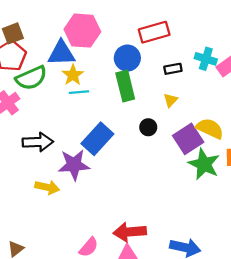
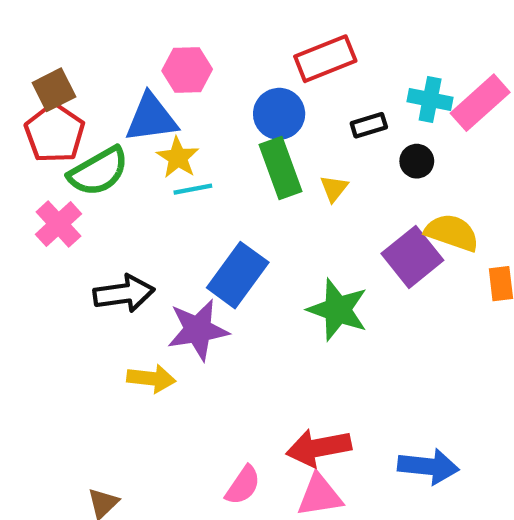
pink hexagon: (82, 31) -> (187, 70), size x0.7
yellow triangle: (171, 100) -> (334, 188), moved
black circle: (148, 127) -> (417, 161), moved
green star: (204, 164) -> (338, 310), moved

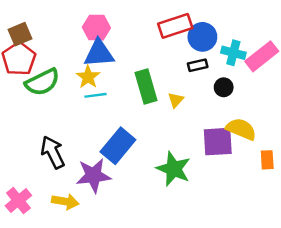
blue circle: (279, 114) -> (202, 37), moved
blue triangle: (151, 118) -> (99, 53), moved
pink cross: (58, 224) -> (18, 201), moved
purple square: (412, 257) -> (218, 142), turned 32
black arrow: (124, 293) -> (53, 152), turned -112

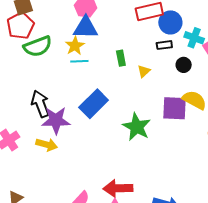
green rectangle: (146, 86) -> (121, 58), size x0.6
purple star: (93, 175) -> (56, 120), moved

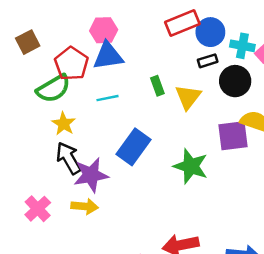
red pentagon: (20, 26) -> (71, 64), moved
yellow star: (75, 46) -> (64, 124), moved
black circle: (184, 65) -> (235, 81), size x1.6
yellow triangle: (144, 71) -> (188, 97), size x1.6

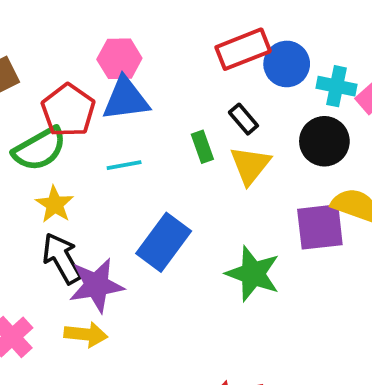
black rectangle: (208, 61) -> (243, 119), moved, turned 66

